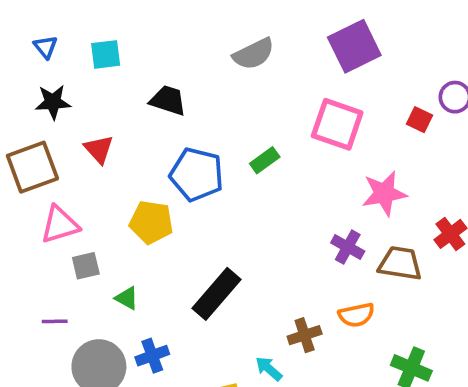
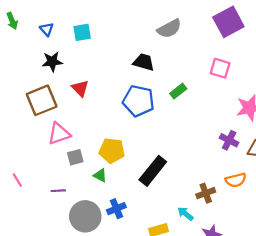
black trapezoid: (168, 100) -> (144, 62), moved
pink square: (337, 124) -> (220, 68), size x0.7
yellow pentagon: (151, 222) -> (112, 151), moved

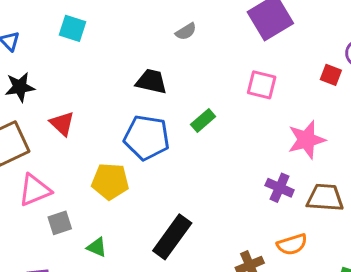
gray semicircle: (169, 29) -> (186, 32), size x0.6
cyan square: (82, 32) -> (72, 28), moved, turned 30
yellow pentagon: (112, 151) -> (110, 181), moved

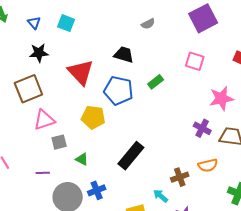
cyan square: (72, 28) -> (66, 23), moved
red triangle: (62, 123) -> (81, 72), moved, size x1.6

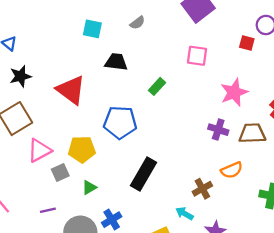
cyan square: (66, 23) -> (92, 29), moved
blue pentagon: (118, 91) -> (120, 122), moved
yellow pentagon: (93, 117) -> (82, 149), moved
green triangle: (82, 159) -> (89, 187), turned -48

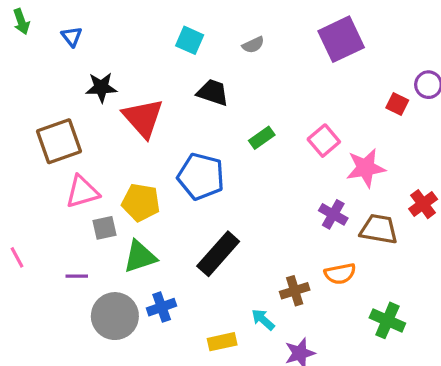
pink square: (197, 56) -> (324, 141), moved, turned 30
black star: (20, 76) -> (101, 87), moved
green triangle: (89, 187) -> (140, 257), size x1.6

